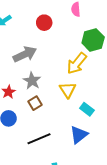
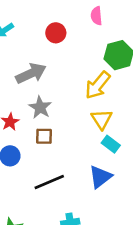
yellow triangle: (68, 90) -> (102, 119), moved
brown square: (35, 103) -> (44, 136), turned 32

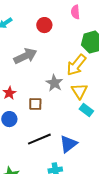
gray star: (40, 107) -> (54, 83), moved
blue triangle: (100, 177) -> (68, 144), moved

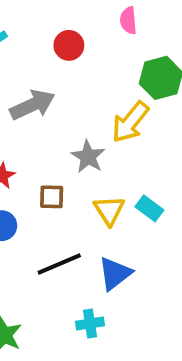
yellow triangle: (79, 91) -> (109, 210), moved

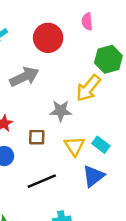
red circle: (69, 45) -> (48, 38), size x1.5
gray star: (88, 157) -> (61, 111), turned -30
blue triangle: (115, 274) -> (93, 176), moved

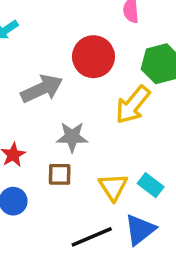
red circle: (48, 38) -> (93, 57), moved
gray star: (61, 111) -> (72, 137), moved
black line: (42, 181) -> (92, 237), moved

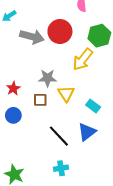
gray arrow: (42, 89) -> (32, 37), moved, turned 40
yellow triangle: (113, 187) -> (66, 94), moved
black line: (92, 237) -> (59, 136), turned 70

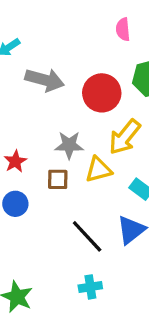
red circle: (60, 31) -> (102, 93), moved
yellow arrow: (83, 59) -> (125, 137), moved
yellow triangle: (66, 94) -> (98, 170), turned 48

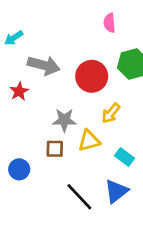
yellow arrow: (125, 137) -> (111, 113), size x0.7
red star: (15, 161) -> (19, 91), moved

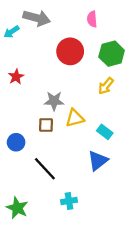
gray arrow: (44, 65) -> (37, 18), moved
red circle: (92, 76) -> (70, 51), moved
yellow arrow: (111, 113) -> (106, 86), moved
black line: (79, 197) -> (45, 169), moved

